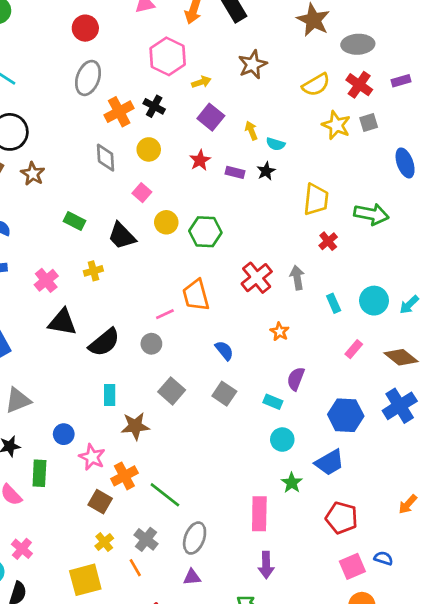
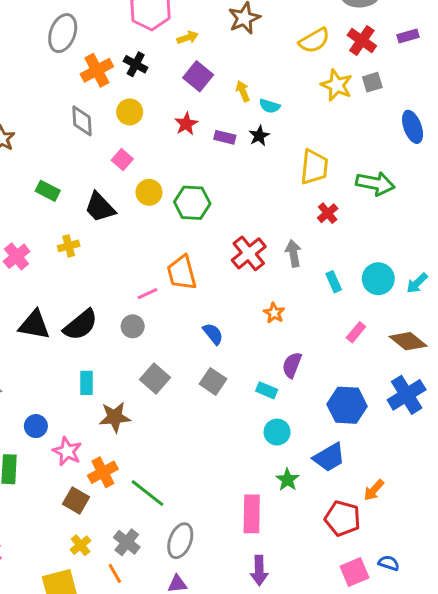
black triangle: (62, 322) -> (34, 325), moved
orange arrow: (408, 504) -> (374, 490), moved

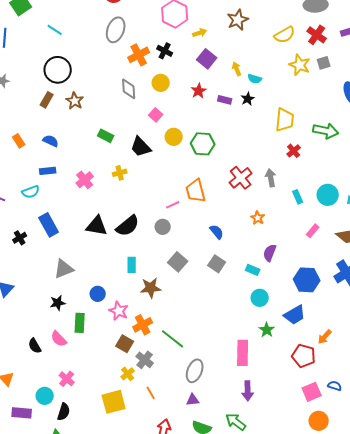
gray cross: (127, 542) -> (145, 360), moved

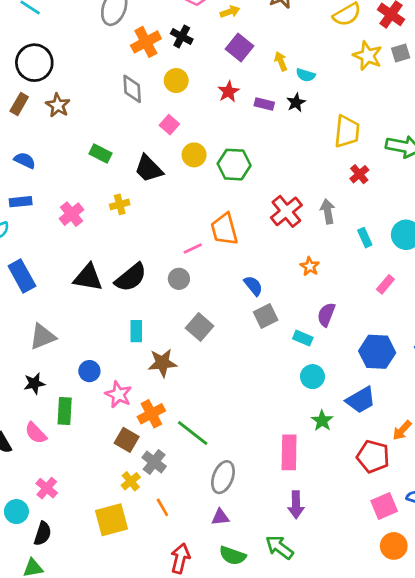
gray square: (217, 264) -> (266, 316), moved, turned 30

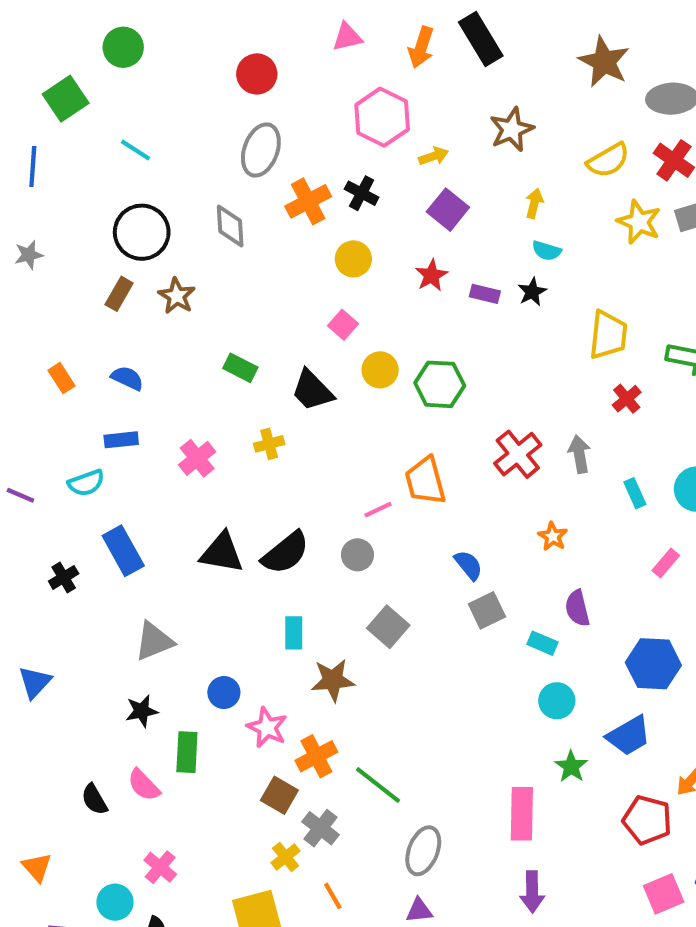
yellow arrow: (281, 61) -> (534, 203), moved, turned 36
gray diamond: (132, 89) -> (230, 226), moved
purple semicircle: (326, 315) -> (577, 608), turned -35

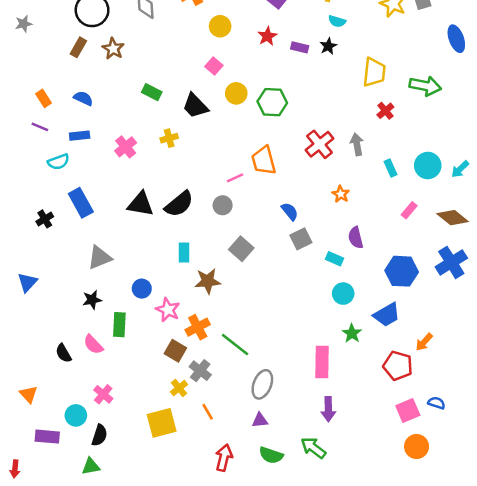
purple line: (20, 495) -> (40, 127), moved

